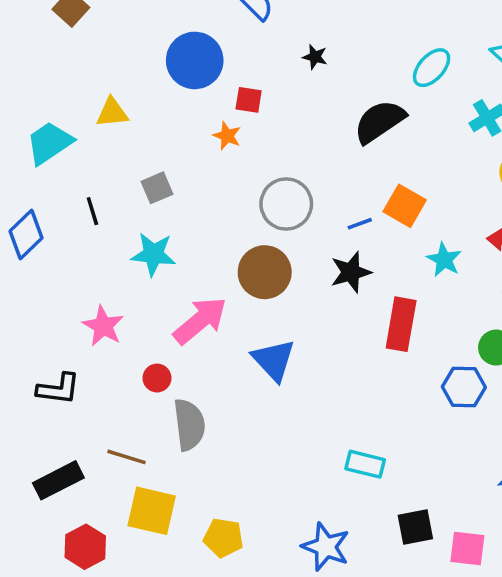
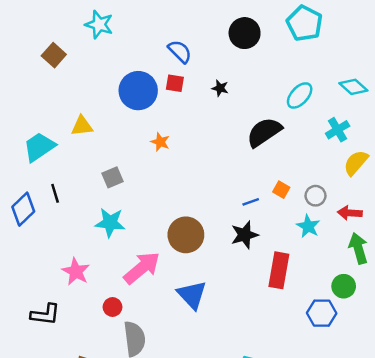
red square: (249, 100) -> (175, 83), moved
gray circle: (286, 204) -> (316, 196), moved, size x0.6
orange square: (405, 206) -> (281, 190), size x0.6
black line: (92, 211) -> (55, 193), moved

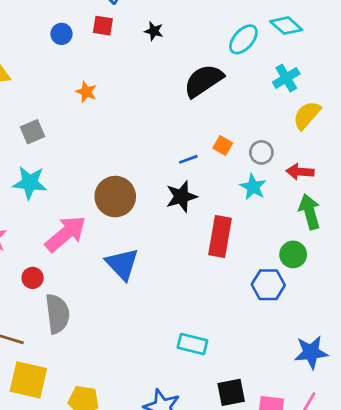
cyan diamond: (353, 87) -> (286, 26), moved
blue circle: (138, 91) -> (61, 34), size x0.5

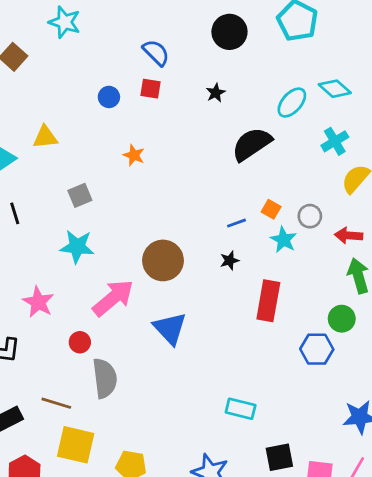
black star: (154, 31) -> (216, 93), moved, turned 30
cyan star: (253, 187) -> (284, 240), moved
black star: (181, 197) -> (229, 260), size x0.6

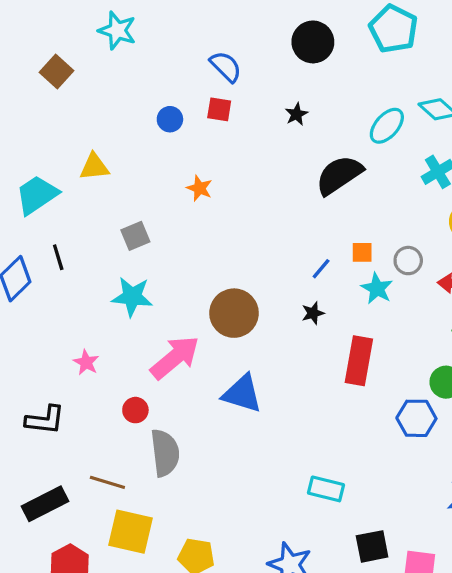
orange square: (271, 209) -> (362, 252), turned -30
blue line: (236, 223) -> (321, 269), turned -30
pink star: (38, 302) -> (86, 362), size x0.7
blue triangle: (170, 328) -> (242, 394), turned -30

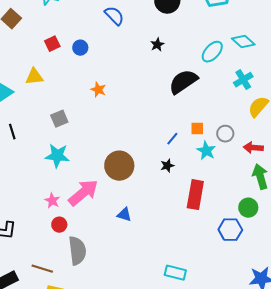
red square: (219, 109) -> (52, 44), moved, turned -35
pink star: (86, 362) -> (52, 201), moved
blue triangle: (242, 394) -> (124, 215), size x0.6

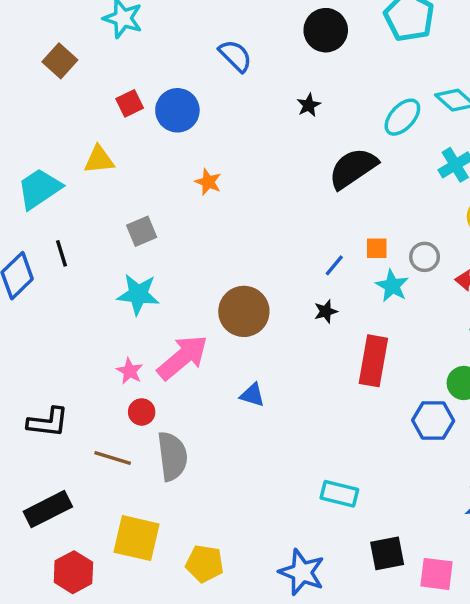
blue circle: (80, 48) -> (177, 110), size x1.6
brown line: (42, 269) -> (113, 458), moved

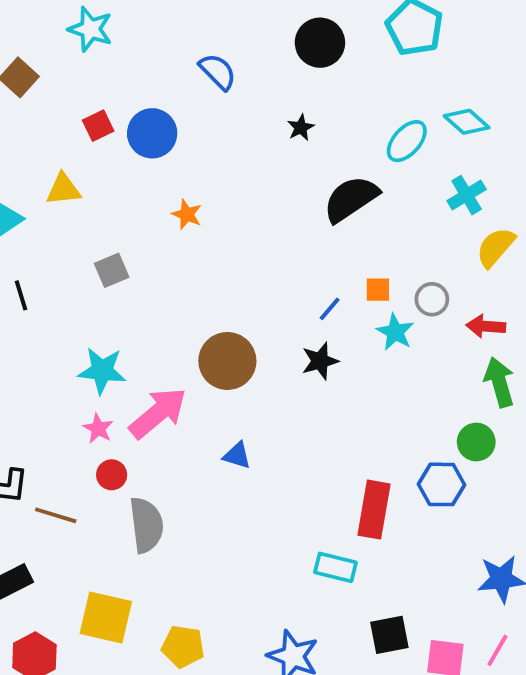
cyan star: (138, 294) -> (102, 371), moved
black star: (326, 311) -> (320, 361), size x1.4
red rectangle: (373, 361) -> (374, 510), moved
brown line: (113, 458) -> (56, 515), moved

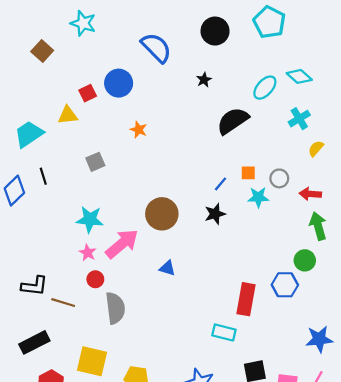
blue semicircle: (218, 72) -> (156, 48), size x1.4
red square: (98, 126) -> (88, 93), moved
yellow semicircle: (496, 247) -> (316, 148), size x0.7
cyan star: (395, 332) -> (258, 197), turned -30

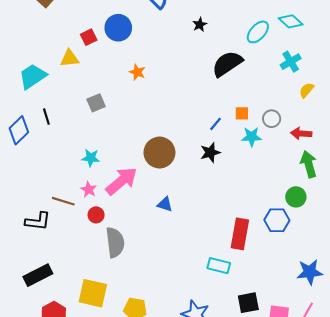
cyan star: (90, 219) -> (91, 158), size x0.7
brown line: (63, 303) -> (63, 201), moved

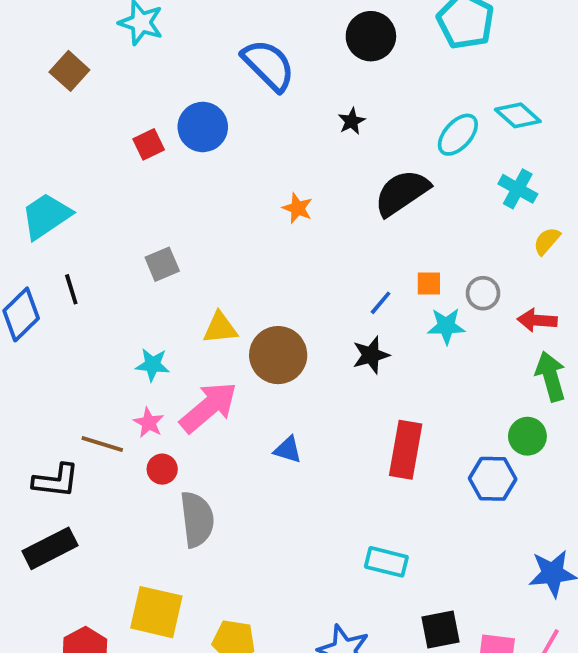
yellow triangle: (70, 58) -> (220, 328), moved
cyan cross: (291, 62) -> (518, 189), turned -30
orange star: (137, 72) -> (297, 208), moved
red rectangle: (240, 234) -> (406, 450), moved
black rectangle: (38, 275) -> (50, 548), moved

